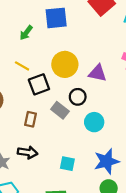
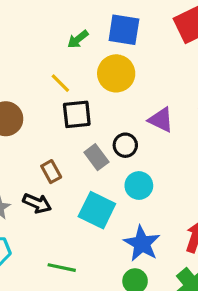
yellow circle: (65, 64) -> (116, 73), moved
brown rectangle: (30, 119) -> (51, 172), moved, turned -56
blue star: (107, 161) -> (142, 244), turned 30
cyan square: (67, 164) -> (97, 210), moved, size x1.6

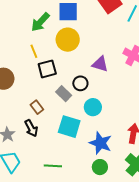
green arrow: (78, 39) -> (40, 22), size x1.5
yellow line: (60, 83) -> (34, 51), turned 32
black arrow: (37, 203) -> (31, 128), turned 48

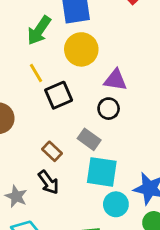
purple triangle: (100, 64) -> (115, 80), moved
gray rectangle: (64, 94) -> (89, 139), moved
cyan circle: (93, 107) -> (116, 204), moved

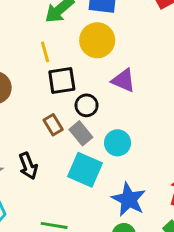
black circle: (109, 109) -> (87, 105), moved
brown rectangle: (52, 151) -> (53, 125), moved
cyan circle: (116, 204) -> (118, 143), moved

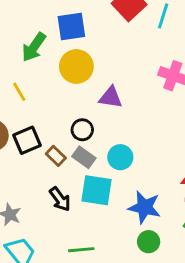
yellow line: (45, 52) -> (19, 92), moved
black square: (62, 80) -> (27, 140), moved
black arrow: (28, 166) -> (60, 199), moved

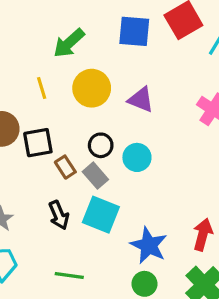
blue square: (71, 26) -> (134, 31), moved
yellow circle: (76, 66) -> (92, 88), moved
purple triangle: (111, 97) -> (141, 100), moved
cyan circle: (120, 157) -> (137, 157), moved

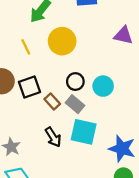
purple triangle: (141, 100) -> (123, 35), moved

